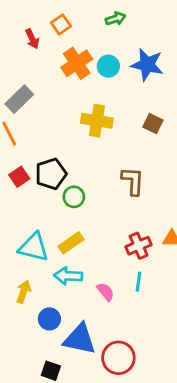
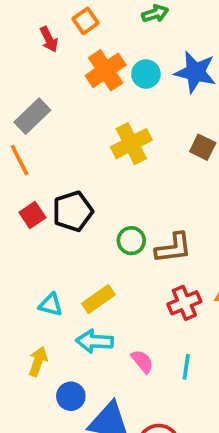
yellow cross: (97, 121) -> (131, 144), turned -36
brown L-shape: (133, 181) -> (173, 248), moved, turned 80
green circle: (74, 197) -> (131, 241), moved
cyan triangle: (34, 247) -> (51, 305), size x0.6
cyan line: (139, 282) -> (186, 367), moved

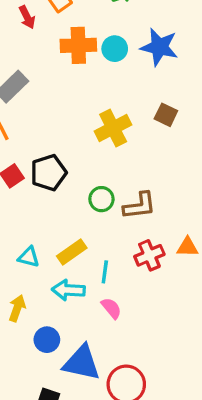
orange cross: (106, 70) -> (78, 45), turned 32
yellow cross: (131, 144) -> (113, 128), moved
cyan line: (186, 367) -> (105, 272), moved

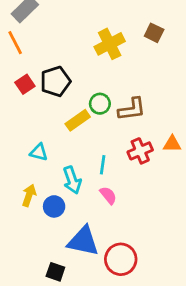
yellow rectangle: (72, 252) -> (78, 120), moved
cyan arrow: (68, 290) -> (72, 180), turned -112
blue circle: (47, 340) -> (54, 206), moved

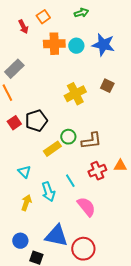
cyan triangle: (39, 152) -> (24, 172), turned 32
cyan line: (103, 165) -> (70, 181), turned -40
yellow arrow: (29, 195) -> (26, 203), moved
pink semicircle: (108, 195) -> (86, 207), moved, size x1.5
blue circle: (54, 206) -> (20, 241), moved

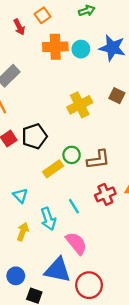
pink semicircle: (86, 207) -> (76, 243), moved

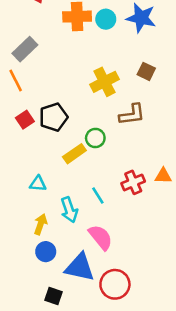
brown L-shape: (98, 160) -> (132, 114), moved
cyan triangle: (20, 196) -> (38, 184), turned -42
blue circle: (16, 276) -> (46, 252), moved

